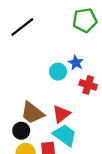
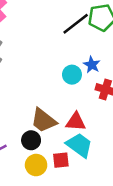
black line: (22, 27) -> (76, 24), moved
red triangle: (61, 114) -> (76, 122), turned 42

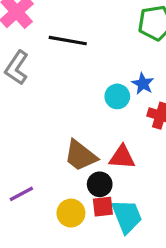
black line: (76, 24) -> (68, 41), moved, turned 48
black circle: (31, 140) -> (100, 184), moved
cyan trapezoid: (79, 145) -> (127, 216), moved, turned 32

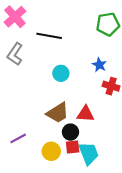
cyan circle: (117, 96) -> (61, 73), moved
brown trapezoid: (81, 156) -> (58, 113), turned -70

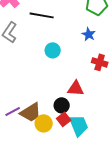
blue star: (99, 65) -> (89, 34), moved
brown trapezoid: (58, 113) -> (31, 112), moved
red square: (73, 147) -> (64, 119), turned -32

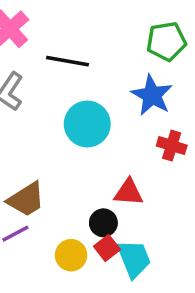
blue star: (89, 34) -> (152, 95), size x1.6
cyan circle: (53, 50) -> (87, 124), size x1.6
brown trapezoid: (31, 112) -> (26, 199), moved

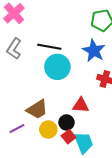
black line: (67, 61) -> (49, 47), moved
brown trapezoid: (26, 199) -> (37, 109), moved
yellow circle: (71, 255) -> (48, 130), moved

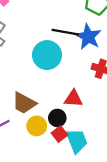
black line: (49, 47) -> (65, 32), moved
brown trapezoid: (37, 109) -> (24, 103), turned 60

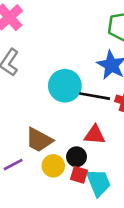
black line: (65, 32) -> (95, 96), moved
red square: (60, 134) -> (79, 175), turned -35

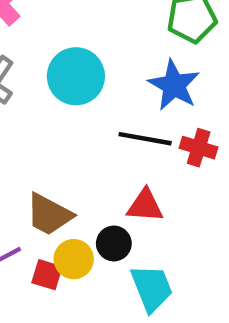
cyan circle: (65, 86) -> (76, 76), moved
red square: (79, 175) -> (47, 275), moved

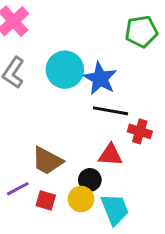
blue star: (174, 85) -> (100, 78), moved
red cross: (199, 148) -> (140, 131), moved
yellow circle: (74, 259) -> (81, 199), moved

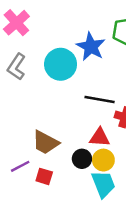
blue star: (100, 78) -> (91, 47), moved
yellow circle: (81, 199) -> (103, 160), moved

